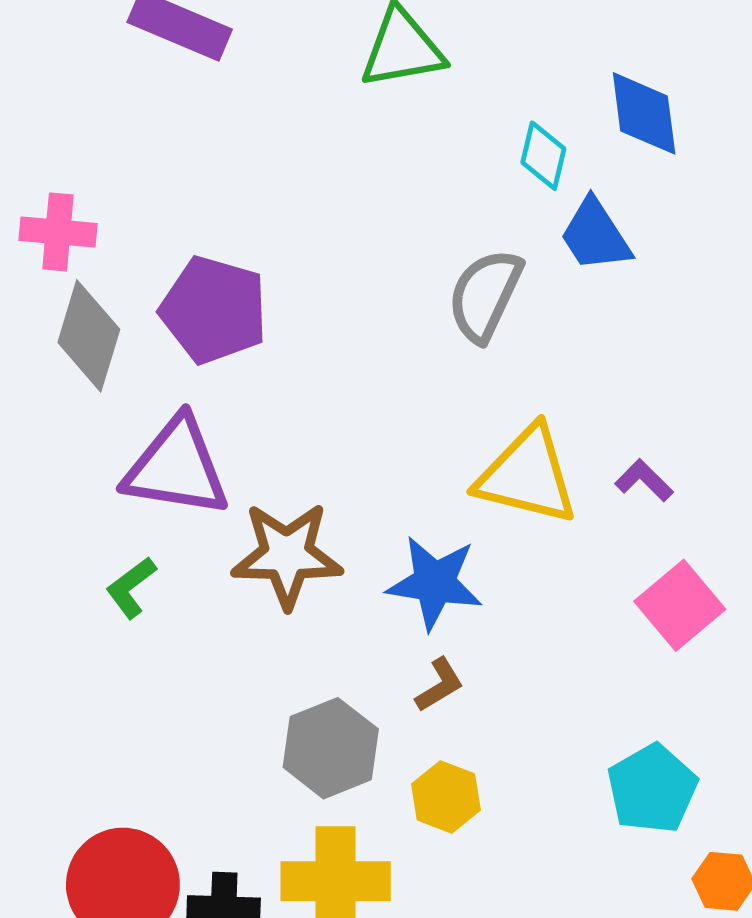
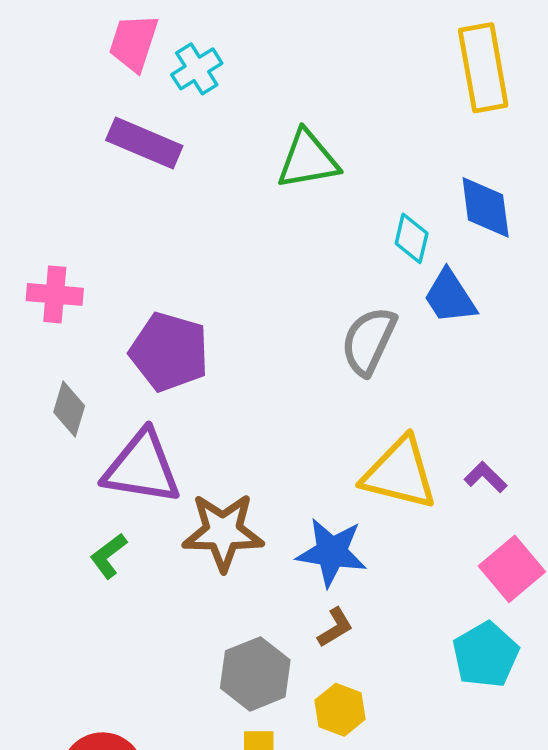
gray diamond: (89, 336) -> (69, 409), moved, size x0.7
cyan pentagon: (652, 789) -> (486, 655), moved

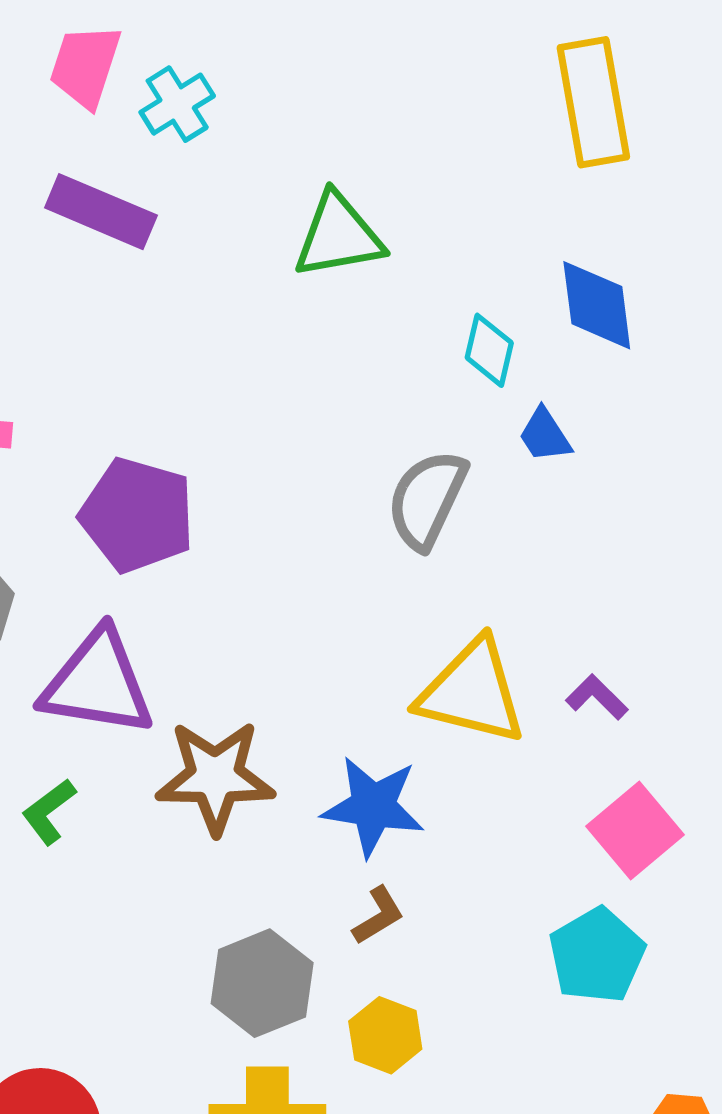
blue trapezoid: (450, 297) -> (545, 435), size x0.7

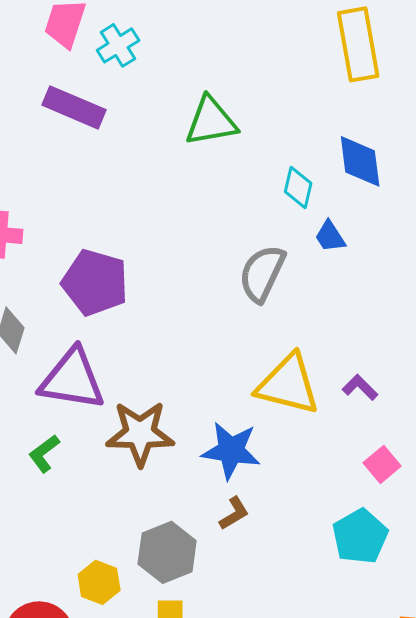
pink square: (635, 831) -> (382, 464), size x0.7
yellow hexagon: (385, 1035) -> (99, 582), moved

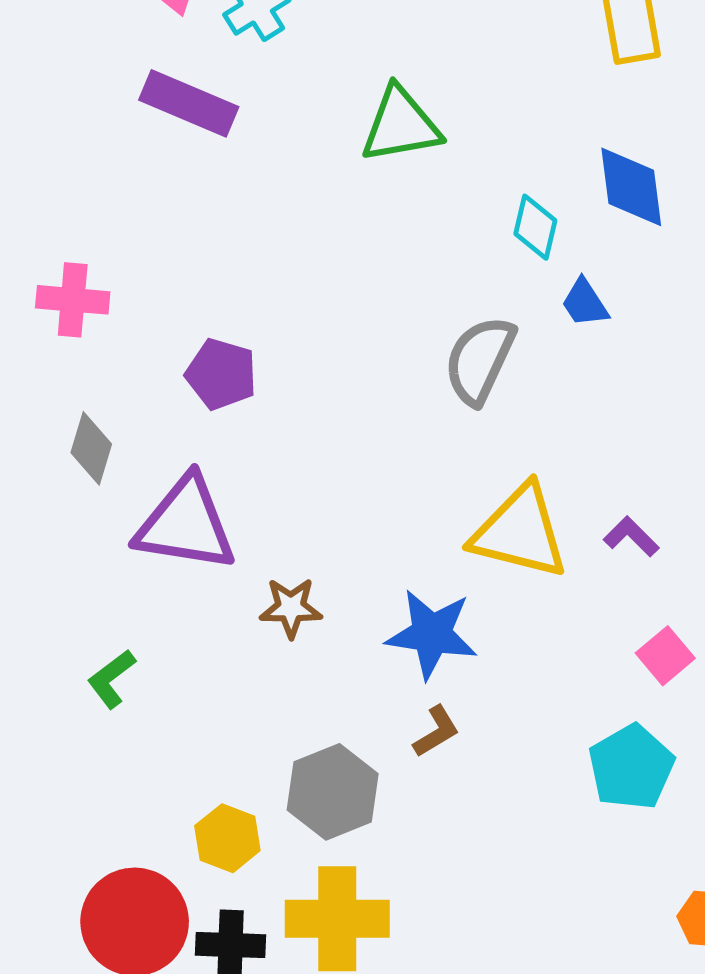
purple pentagon: (95, 282) -> (221, 374), size x0.7
brown star: (140, 433) -> (291, 608), size x0.6
green L-shape: (44, 453) -> (111, 679), moved

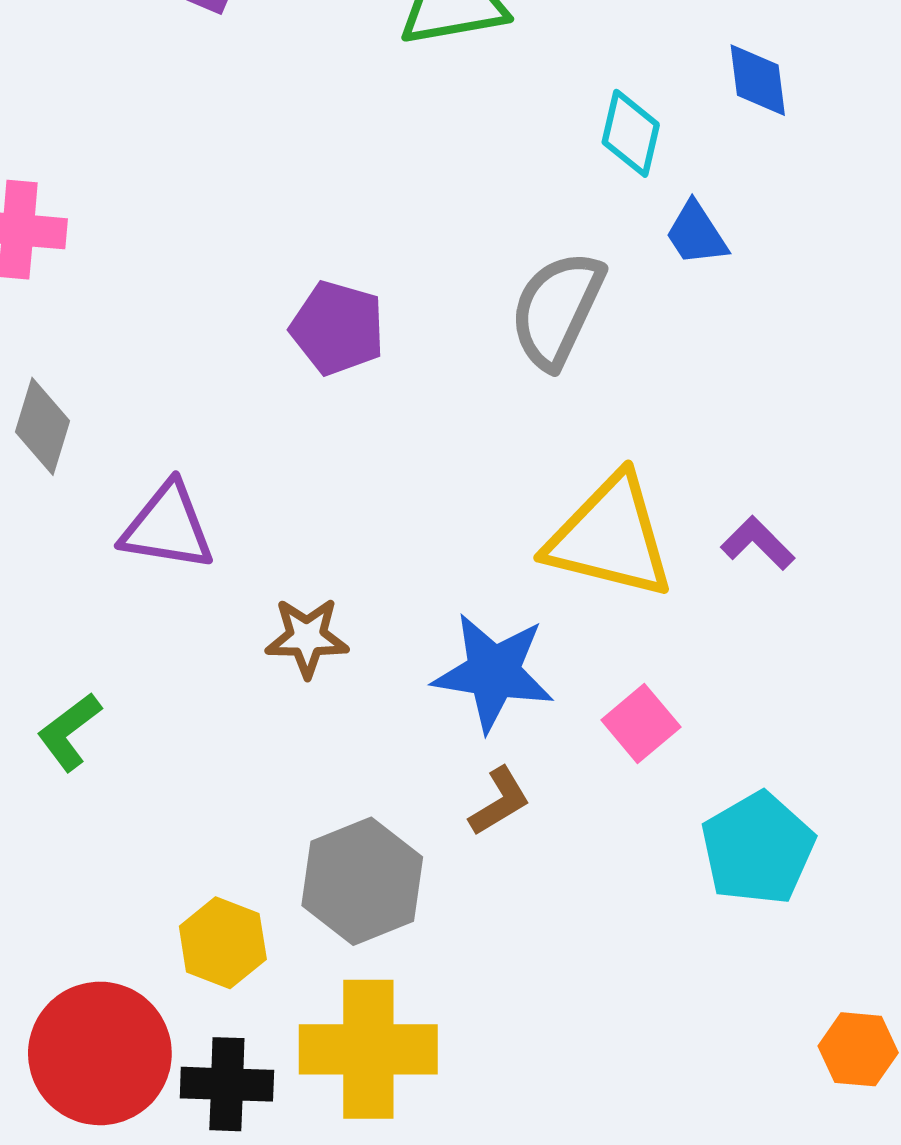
blue diamond: (631, 187) -> (758, 80), size x0.7
purple pentagon: (221, 374) -> (338, 328), moved
purple triangle: (186, 524) -> (168, 527), size x0.7
pink square: (665, 656) -> (641, 724), moved

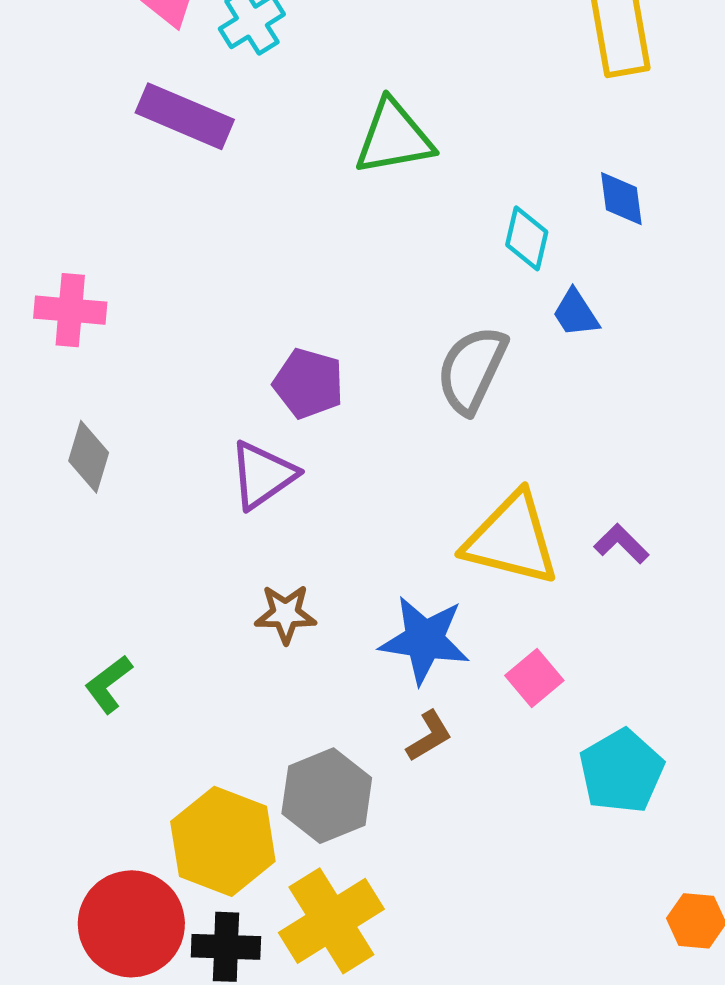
purple triangle: (168, 527) -> (263, 475), moved, turned -44
yellow hexagon: (223, 943) -> (223, 841), size x1.6
yellow cross: (368, 1049) -> (331, 921), turned -32

